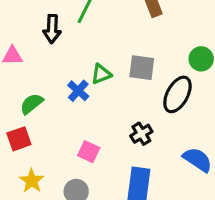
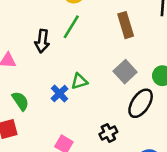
gray square: (142, 68) -> (125, 72), moved, turned 35
green semicircle: (32, 104) -> (20, 101), turned 90

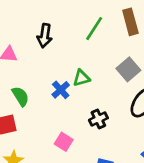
green line: (71, 27) -> (94, 29), moved
black cross: (108, 133) -> (98, 119), moved

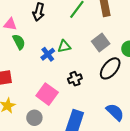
green semicircle: (20, 96) -> (19, 42), moved
pink square: (64, 142) -> (47, 94), size x1.5

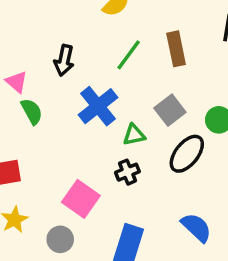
pink triangle: (10, 24) -> (17, 82), turned 32
green triangle: (64, 46) -> (134, 135), moved
blue cross: (48, 54) -> (98, 106), moved, size x1.6

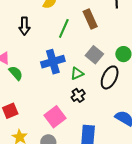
black arrow: (64, 60) -> (24, 26), moved
blue cross: (98, 106) -> (53, 62), turned 35
pink square: (81, 199) -> (55, 117), turned 30

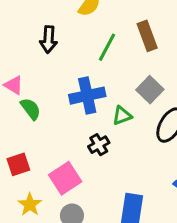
black cross: (78, 95) -> (99, 145), moved
pink square: (55, 117) -> (65, 178), moved

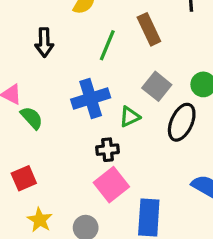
black cross: (99, 145) -> (108, 150), turned 30
pink square: (65, 178) -> (111, 185), moved

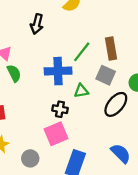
brown rectangle: (149, 29) -> (111, 49), moved
green line: (107, 45) -> (82, 52), moved
gray square: (157, 86) -> (106, 75), turned -30

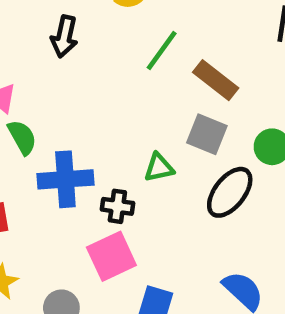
brown rectangle: (111, 49) -> (216, 80), turned -40
green line: (82, 52) -> (162, 51), moved
blue cross: (58, 71) -> (65, 179), moved

